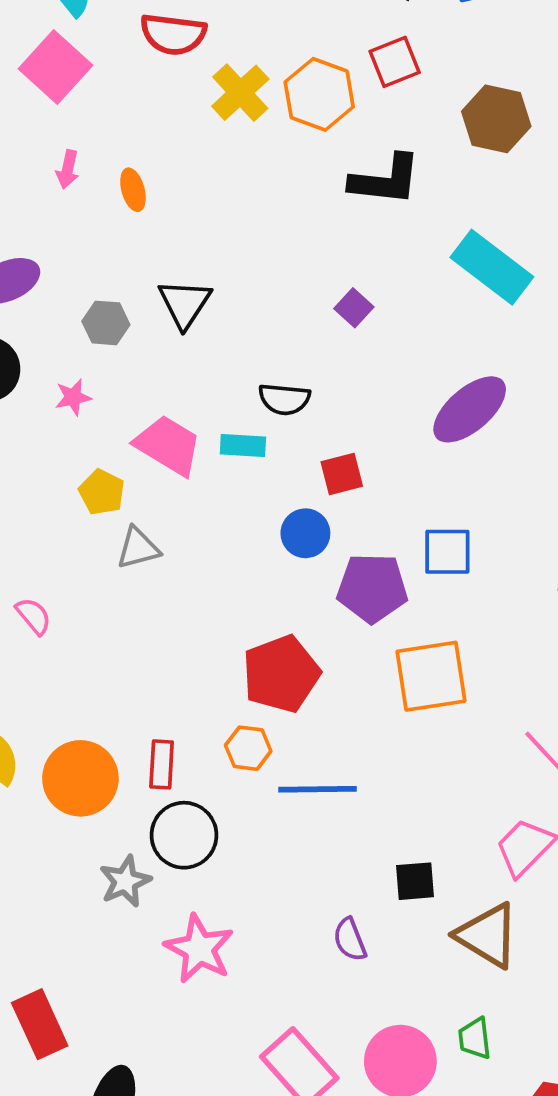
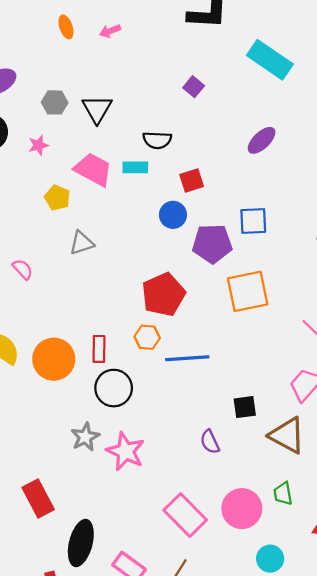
pink arrow: (68, 169) -> (110, 31), moved, turned 60
black triangle: (185, 304) -> (97, 109), moved
purple ellipse: (470, 409) -> (262, 140), size x0.7
gray triangle: (138, 548) -> (82, 243), moved
gray star: (125, 881) -> (85, 437), moved

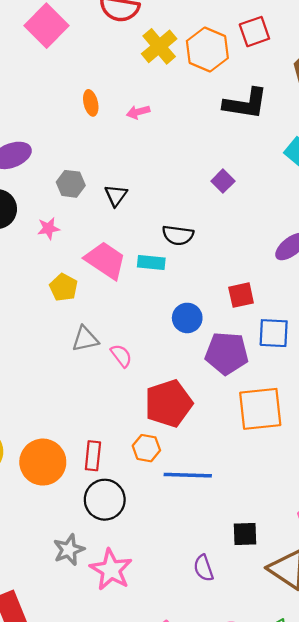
black triangle: (97, 109) -> (116, 195), size x0.7
red square: (192, 180) -> (241, 295), moved
pink semicircle: (23, 269) -> (121, 356), moved

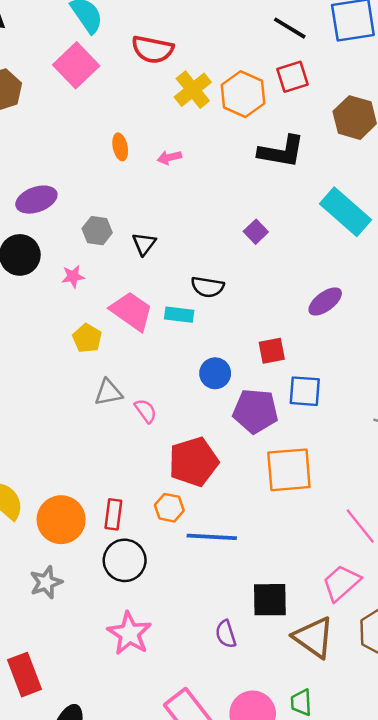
black square: (245, 534) -> (270, 600), size x1.4
gray star: (69, 550) -> (46, 582), moved

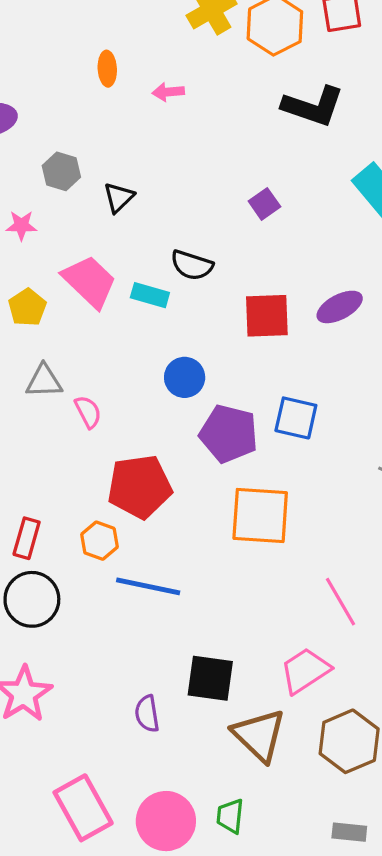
red square: (272, 351) -> (267, 316), moved, size x1.4

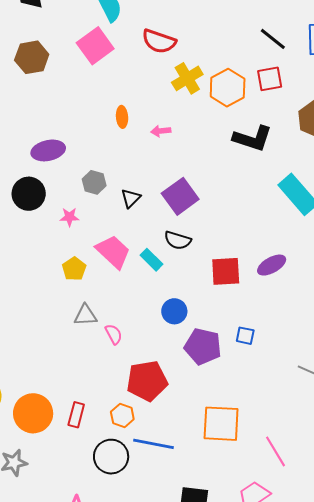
purple square: (264, 204) -> (180, 196), moved, size x1.8
cyan rectangle: (150, 295) -> (151, 260), turned 30
blue square: (296, 418) -> (245, 336), size x0.7
orange square: (260, 516) -> (221, 424), moved
black circle: (32, 599) -> (111, 457), moved

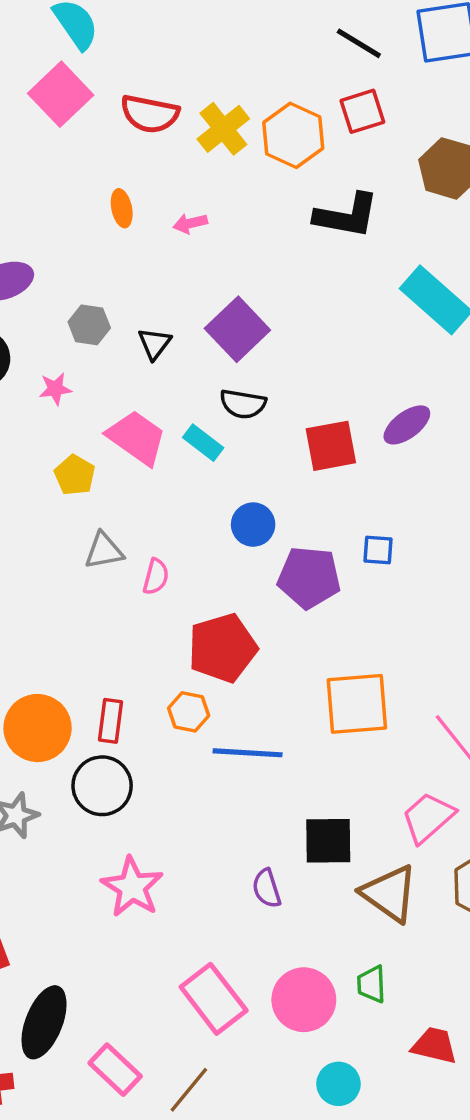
red semicircle: (159, 41) -> (150, 114), moved
pink semicircle: (114, 334) -> (156, 577), turned 50
black circle: (111, 457) -> (102, 786), moved

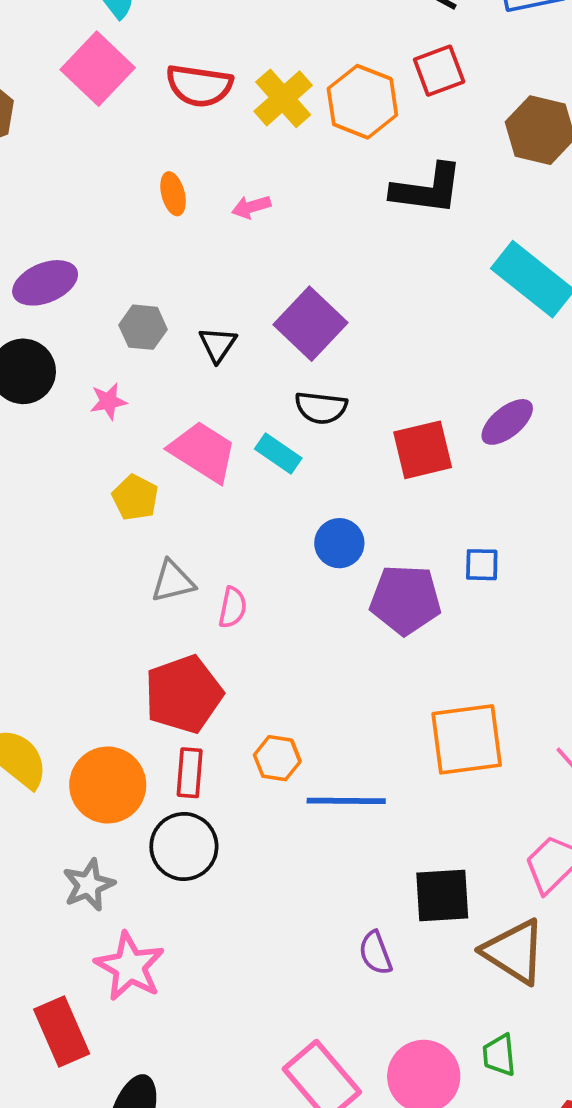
red pentagon: (222, 648) -> (183, 694), moved
pink star: (132, 887) -> (130, 966), moved

